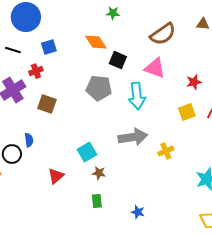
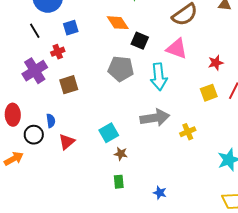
black line: (13, 50) -> (35, 31), turned 42
brown square: (47, 104) -> (69, 85), turned -36
red triangle: (56, 176) -> (67, 142), moved

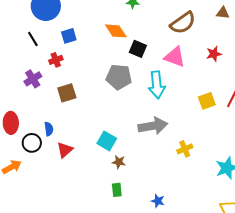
red star: (216, 63) -> (214, 54), moved
purple cross: (35, 71) -> (33, 79), size x0.7
yellow cross: (188, 132) -> (185, 149), moved
cyan square: (109, 133) -> (107, 141), turned -30

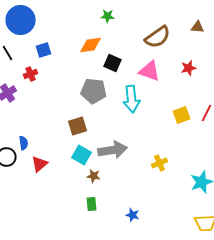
orange diamond: (116, 31) -> (90, 45), turned -65
brown square: (67, 93) -> (78, 126), moved
gray arrow: (153, 126) -> (112, 150), moved

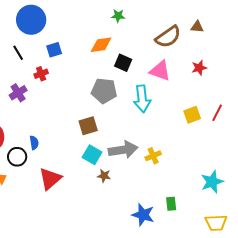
brown triangle: (198, 27) -> (197, 27), moved
yellow cross: (160, 163) -> (153, 156), moved
red triangle: (40, 164) -> (50, 179), moved, size x1.4
green rectangle: (92, 204) -> (171, 204), moved
blue star: (132, 215) -> (143, 215), size x1.6

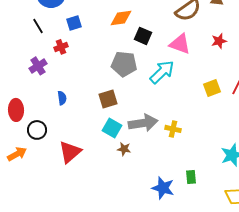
cyan arrow: (142, 99) -> (162, 72), turned -128
blue semicircle: (34, 143) -> (62, 98), moved
yellow cross: (153, 156) -> (173, 129), turned 35

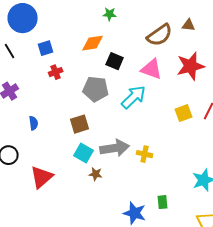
red star: (219, 41) -> (191, 66), size x1.8
red cross: (61, 47) -> (56, 72), moved

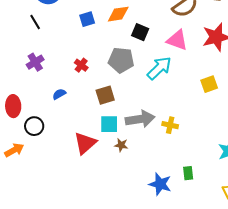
blue square: (46, 48) -> (87, 19), moved
red cross: (56, 72) -> (81, 65), moved, turned -32
blue semicircle: (34, 123) -> (59, 94), turned -112
cyan square: (84, 153) -> (109, 124), turned -30
red triangle: (42, 177) -> (85, 143), moved

